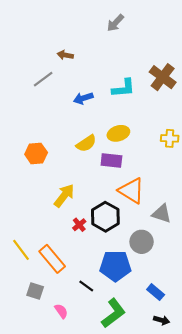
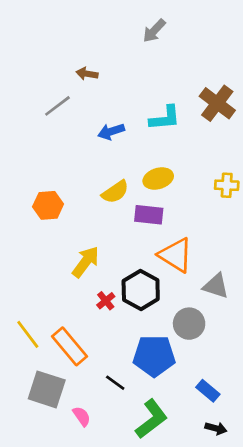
gray square: (35, 291) -> (47, 389), size x1.6

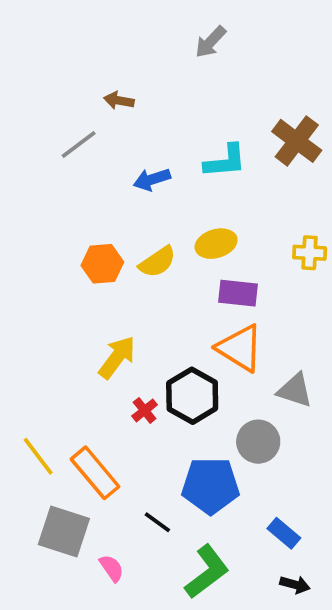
orange hexagon: (48, 205) -> (102, 264), moved
purple rectangle: (149, 215) -> (238, 293), moved

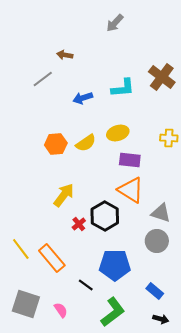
gray circle: (258, 442) -> (157, 241), moved
gray square: (64, 531) -> (26, 304), moved

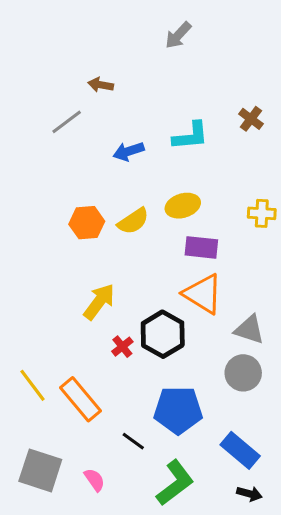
brown cross: (162, 77) -> (251, 119), size x0.6
blue rectangle: (155, 291) -> (240, 450), size x1.4

